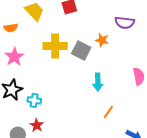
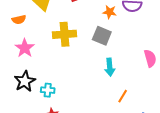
orange star: (102, 40) -> (110, 12), moved
gray square: (81, 50) -> (102, 36), moved

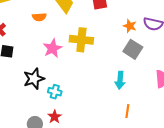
gray square: (102, 36) -> (133, 49), moved
pink star: (25, 48) -> (53, 48), moved
orange line: (123, 96) -> (127, 111), turned -32

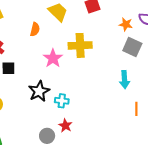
orange semicircle: (39, 17) -> (35, 29), turned -64

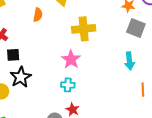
pink star: (53, 58) -> (71, 59), moved
black star: (39, 91) -> (21, 77), moved

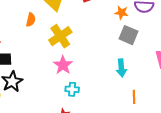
yellow cross: (84, 29) -> (60, 36), moved, turned -30
cyan cross: (68, 85) -> (72, 89), moved

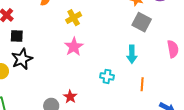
yellow cross: (60, 36) -> (74, 18), size x0.7
cyan cross: (72, 89) -> (107, 76), moved

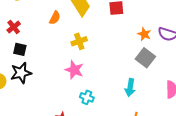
pink star: (74, 47) -> (74, 70), turned -30
cyan cross: (107, 76) -> (87, 97), moved

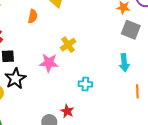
yellow cross: (79, 41) -> (68, 45), moved
pink star: (74, 70) -> (49, 63), moved

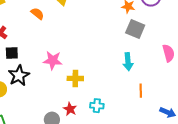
orange semicircle: (33, 16) -> (37, 14), turned -64
yellow cross: (68, 45) -> (75, 78), moved, turned 35
cyan cross: (85, 84) -> (97, 106), moved

